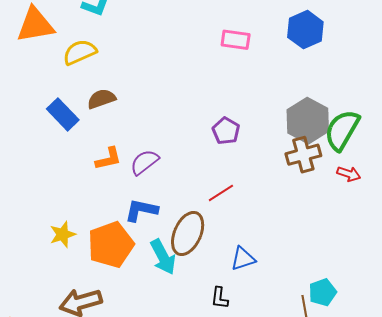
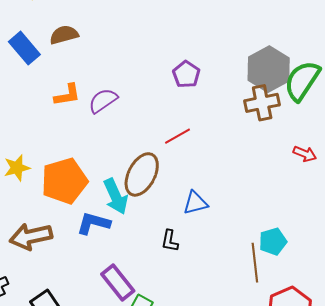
red arrow: (349, 174) -> (305, 154), moved
blue L-shape: (141, 210) -> (93, 223), moved

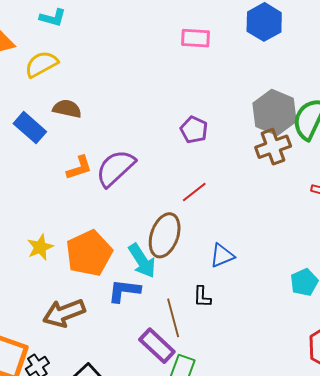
brown semicircle: (64, 35) -> (67, 109), turned 36
purple semicircle: (103, 101) -> (115, 168), size x1.4
brown line: (255, 263) -> (173, 318), moved

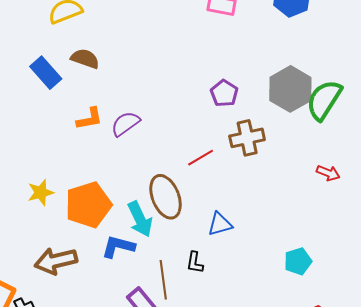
purple pentagon: (194, 130) -> (224, 93), moved
brown cross: (273, 147) -> (247, 138), moved
purple semicircle: (115, 168) -> (125, 124), size x0.7
brown ellipse: (165, 235) -> (166, 197), turned -48

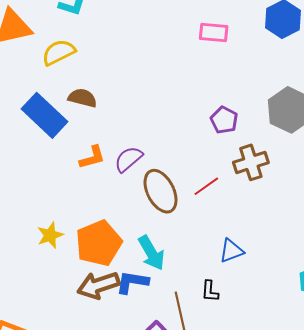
blue rectangle: (46, 73) -> (45, 115), size x1.4
brown ellipse: (166, 197) -> (161, 191), moved
brown arrow: (56, 261) -> (98, 285), moved

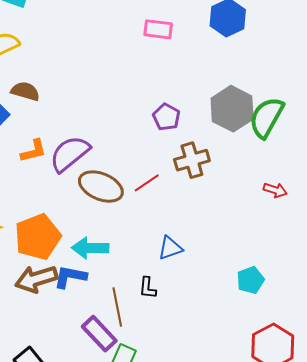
purple semicircle: (128, 159) -> (70, 154), size x1.4
brown ellipse: (161, 191) -> (101, 187), turned -42
cyan arrow: (151, 253) -> (90, 248), turned 120

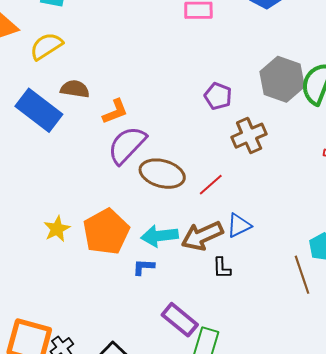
orange L-shape: (34, 151) -> (115, 112), moved
red line: (147, 183) -> (211, 185), moved
blue L-shape: (70, 277) -> (143, 267), size x0.7
brown arrow: (36, 279) -> (202, 236), moved
brown line: (117, 307) -> (302, 275), moved

